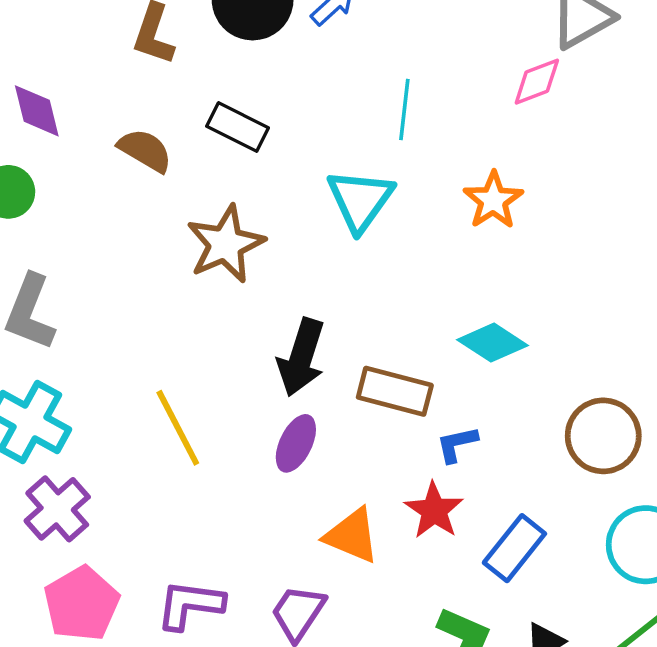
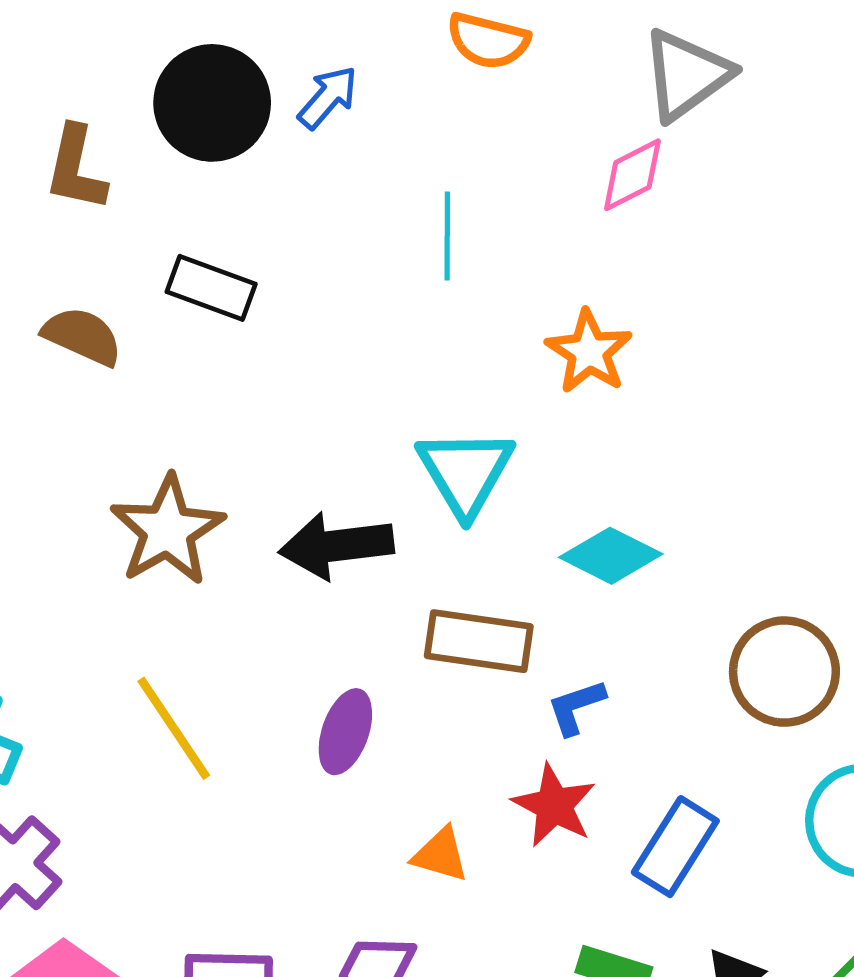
cyan triangle: (360, 200) -> (465, 472), moved
brown star: (226, 244) -> (167, 530), moved
black arrow: (301, 357) -> (336, 546), moved, turned 72
orange triangle: (352, 536) -> (440, 855), size x0.7

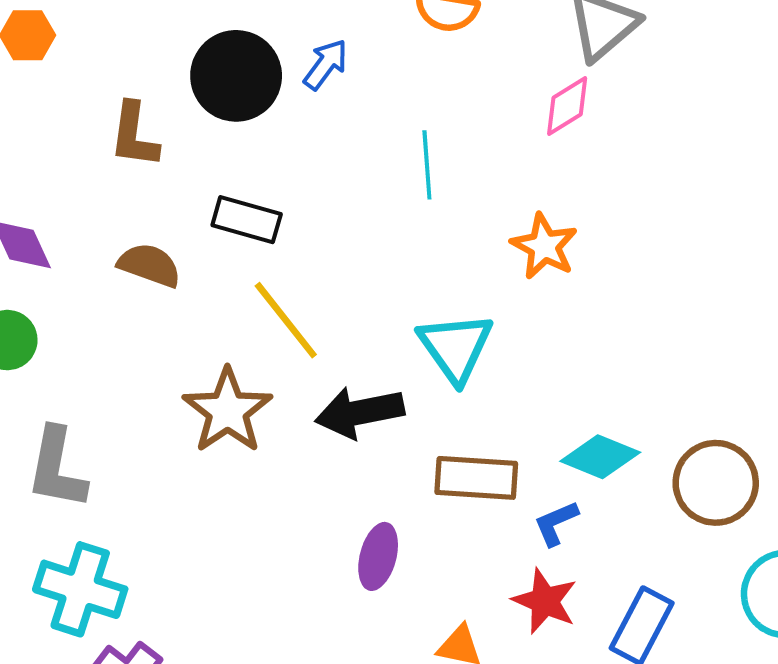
cyan diamond: (611, 556) -> (600, 457), moved
yellow line: (174, 728) -> (286, 320), moved

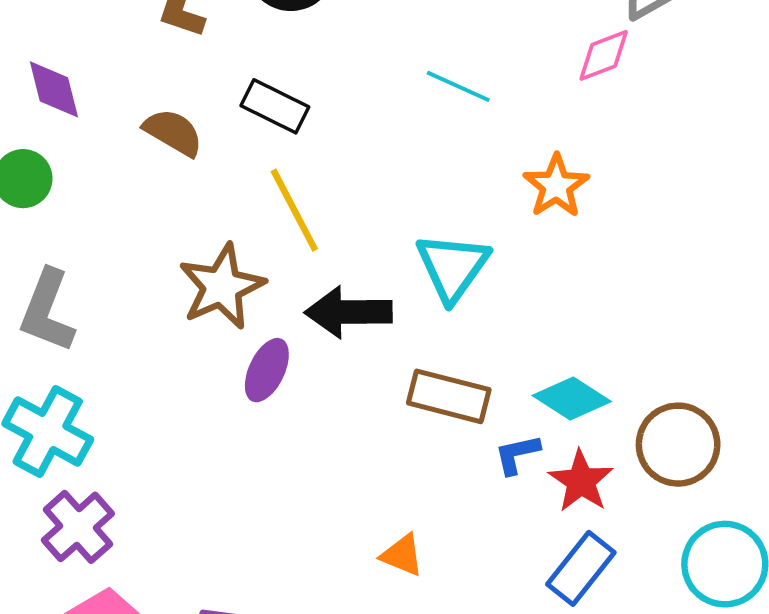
cyan line: (427, 165) -> (458, 86), turned -72
purple ellipse: (378, 556) -> (267, 370), moved
red star: (545, 601) -> (581, 481), moved

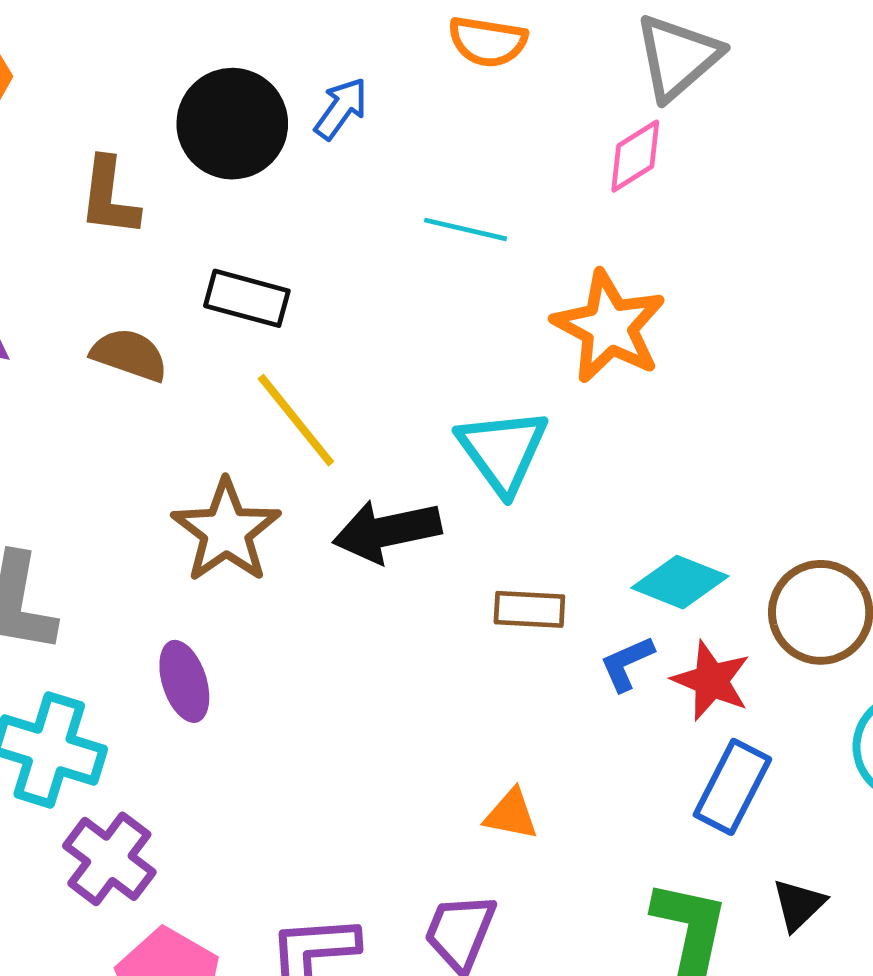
orange star: (556, 186) -> (609, 327), size x1.4
purple ellipse: (267, 370) -> (184, 681), moved, turned -32
brown rectangle: (449, 396) -> (529, 609), size x0.7

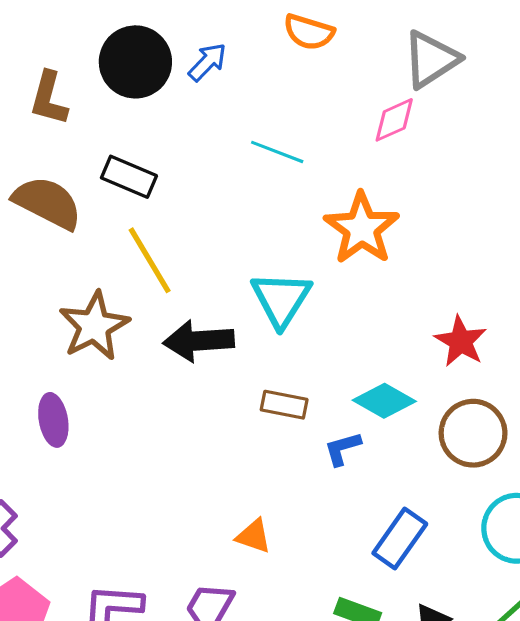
brown semicircle: (129, 355) -> (47, 203), size x1.4
red star: (711, 681) -> (461, 341), moved

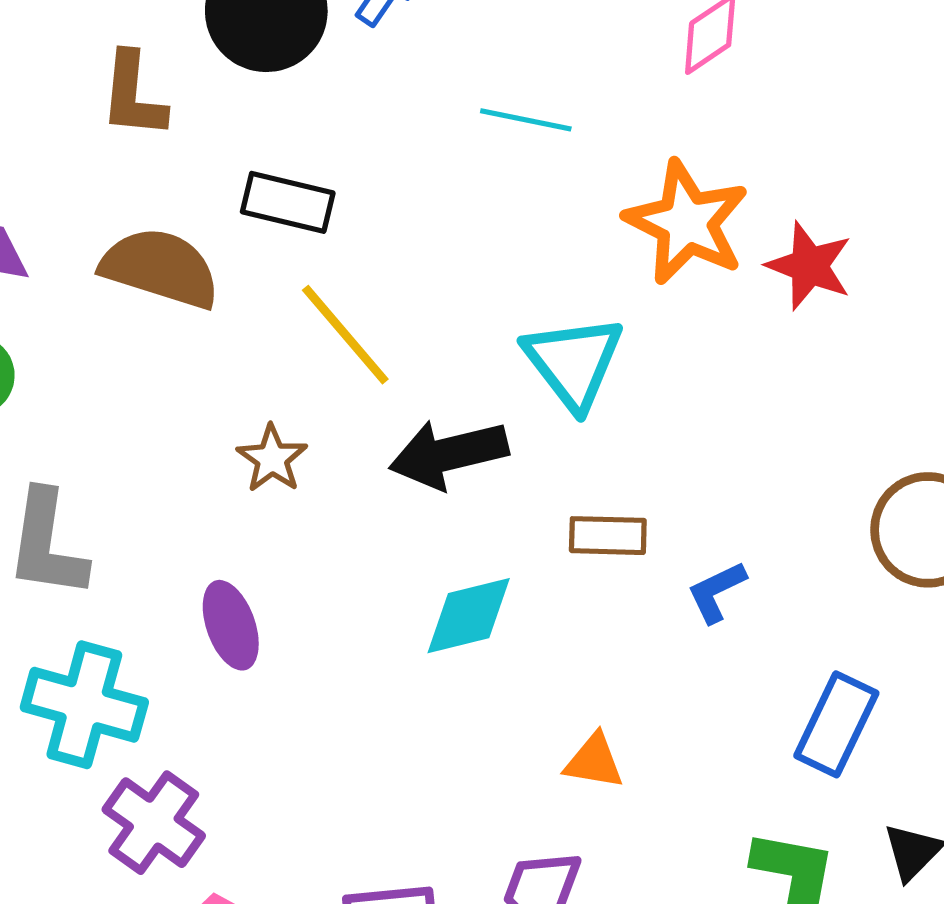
brown star: (94, 326) -> (272, 459), size x0.6
red star: (461, 341) -> (809, 266), moved
cyan diamond: (384, 401) -> (469, 616), moved, turned -34

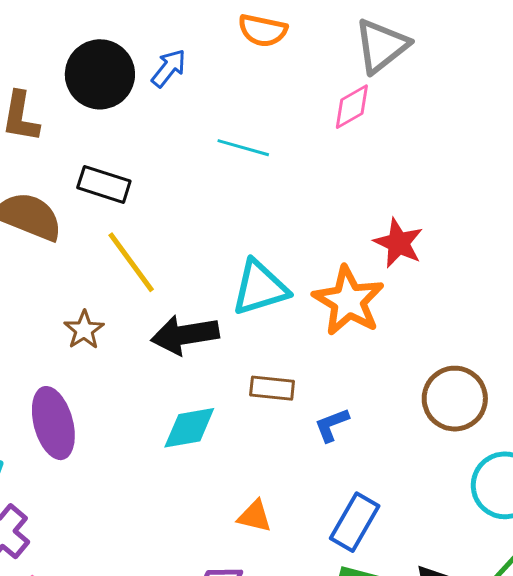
orange star: (687, 222) -> (348, 301), moved
cyan triangle: (573, 362) -> (260, 288), turned 46
purple ellipse: (231, 625) -> (53, 423), size x1.4
blue rectangle: (836, 724) -> (355, 522), moved

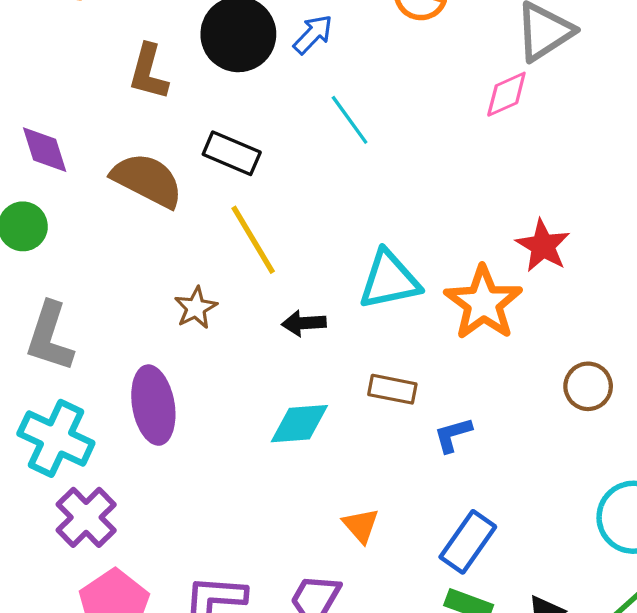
cyan line: (243, 148) -> (350, 120), moved, turned 33
black arrow: (185, 335) -> (304, 323), size x0.6
brown circle: (455, 399) -> (588, 386), moved, size x0.7
orange triangle: (255, 516) -> (361, 525), turned 30

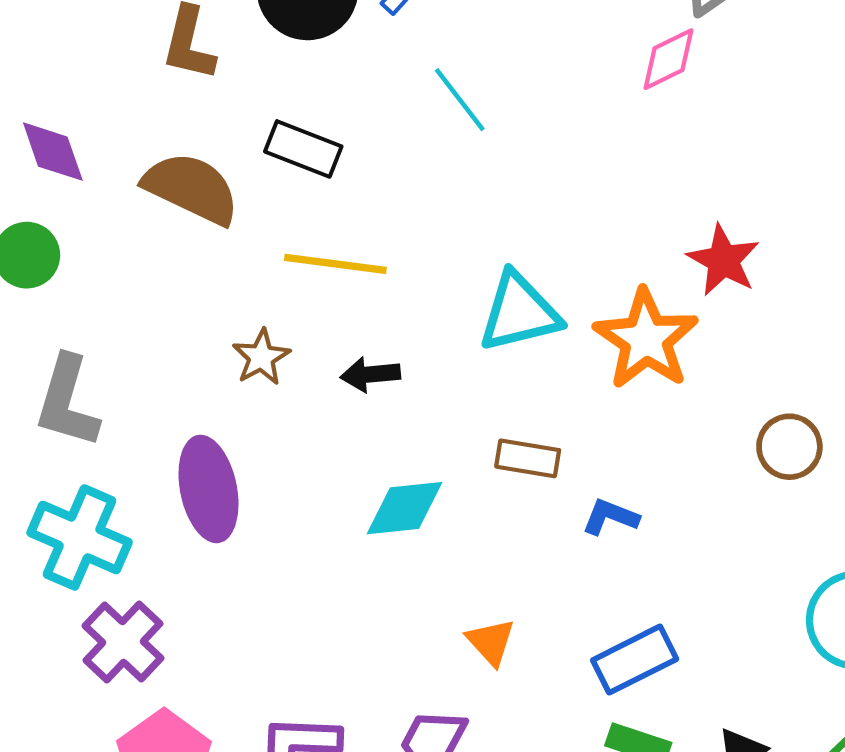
yellow line: (253, 240) -> (335, 264), turned -50
black arrow: (304, 323) -> (370, 374), moved
blue L-shape: (453, 435) -> (610, 517), turned 39
blue rectangle: (468, 542) -> (635, 660), turned 30

